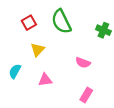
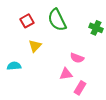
cyan semicircle: (15, 71) -> (14, 66), turned 56
pink triangle: (45, 80) -> (66, 74), moved

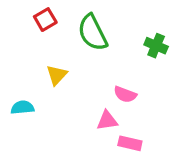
red square: (27, 21) -> (45, 20), moved
pink rectangle: (80, 88) -> (130, 143), turned 72

